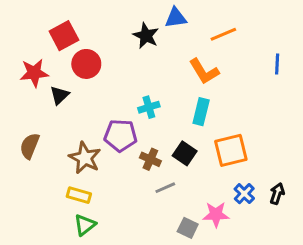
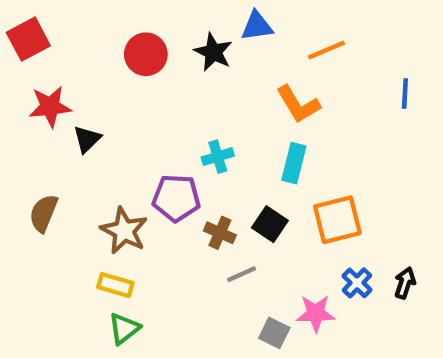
red square: (64, 36) -> (28, 39), moved
red circle: (86, 64) -> (146, 54), moved

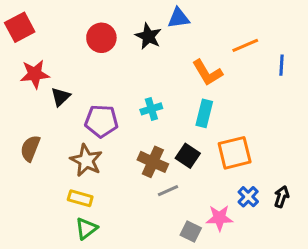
orange line: (327, 50) -> (245, 45), moved
purple pentagon: (176, 198) -> (101, 121), moved
brown cross: (220, 233) -> (153, 162), size x1.4

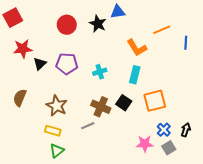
purple pentagon: (101, 121) -> (67, 64), moved
gray line: (168, 191) -> (88, 126), moved
gray square: (191, 232) -> (169, 148), moved, turned 32

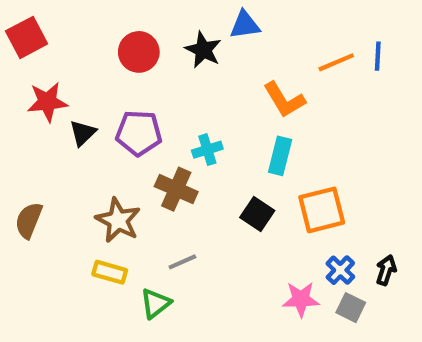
blue line: (186, 43) -> (378, 56), moved
brown semicircle: (20, 98) -> (29, 220), moved
brown cross: (101, 107) -> (176, 189), moved
gray square: (169, 148) -> (351, 308), turned -32
green triangle: (57, 151) -> (155, 303), moved

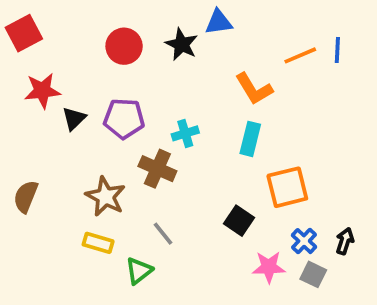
black square: (257, 214) -> (239, 221), moved
gray line: (182, 262) -> (163, 234), turned 75

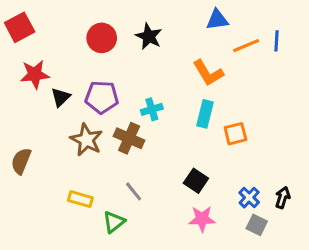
blue triangle: (219, 22) -> (217, 20), moved
orange square: (287, 187) -> (235, 134), moved, size x0.7
brown star: (105, 196) -> (86, 140), moved
pink star: (269, 267) -> (202, 219), moved

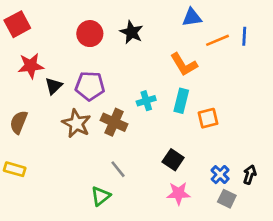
cyan cross: (152, 109) -> (146, 101), moved
brown semicircle: (21, 161) -> (19, 122), moved
yellow rectangle: (80, 199) -> (15, 169), moved

